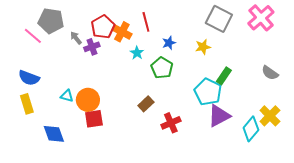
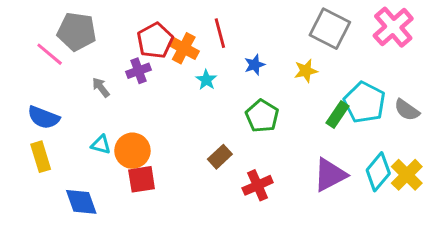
gray arrow: (76, 38) -> (101, 87), moved
green pentagon: (162, 68) -> (262, 116), moved
cyan pentagon: (208, 92) -> (365, 102), moved
cyan diamond: (251, 129) -> (378, 172), moved

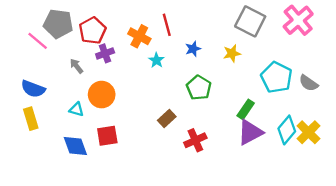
red pentagon: (155, 41) -> (92, 31), moved
green rectangle: (337, 114) -> (246, 109), moved
orange circle: (132, 151) -> (102, 95), moved
blue diamond: (81, 202) -> (75, 146), moved

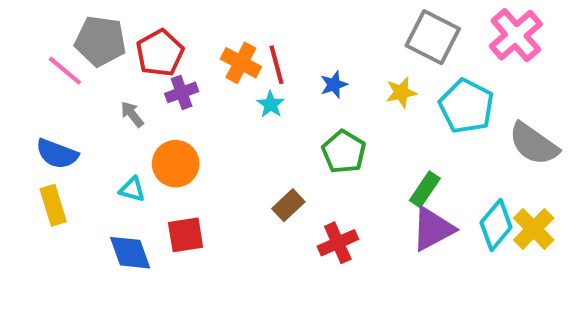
red line: (167, 25) -> (277, 65), moved
cyan pentagon: (276, 77) -> (466, 106), moved
gray semicircle: (308, 83) -> (534, 144), size x1.5

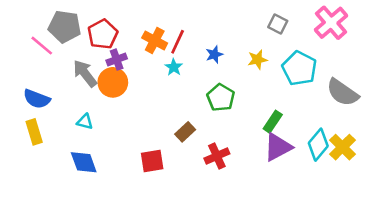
gray square: (433, 37) -> (278, 24), size x0.6
red line: (277, 65) -> (178, 42), turned 40
gray arrow: (132, 114) -> (85, 73), size x1.6
orange circle: (176, 164) -> (113, 82), moved
red square: (186, 235) -> (152, 161), moved

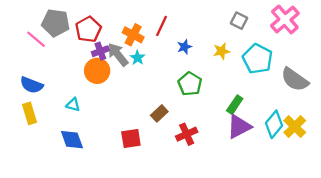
red line: (178, 42) -> (162, 26), moved
cyan star: (174, 67) -> (137, 58), moved
gray arrow: (85, 73) -> (118, 54), moved

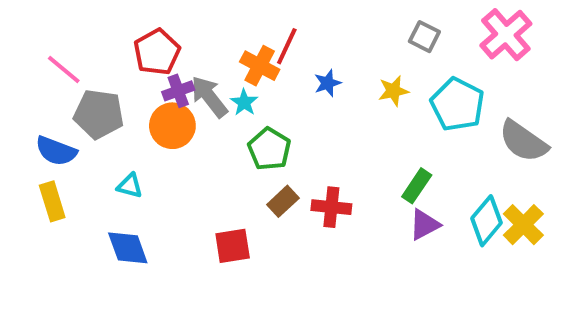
gray pentagon: (56, 23) -> (99, 114), moved
orange cross: (133, 35) -> (260, 66), moved
green pentagon: (190, 84) -> (269, 149), moved
purple triangle: (239, 127) -> (424, 225), size x0.7
red cross: (187, 134) -> (331, 207), moved, turned 30

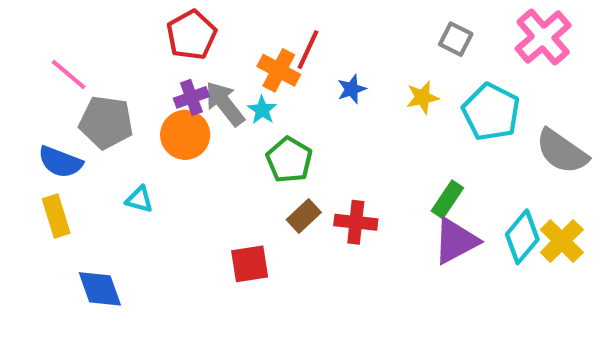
red pentagon: (157, 52) -> (191, 35), moved
purple triangle: (424, 225) -> (456, 241), size x1.4
blue diamond: (128, 248) -> (100, 289), moved

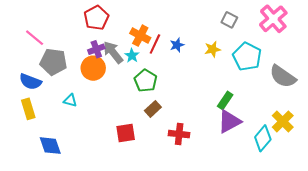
red line: (308, 50) -> (155, 44), moved
red cross: (356, 222) -> (179, 134), moved
cyan diamond: (522, 237) -> (263, 138), moved

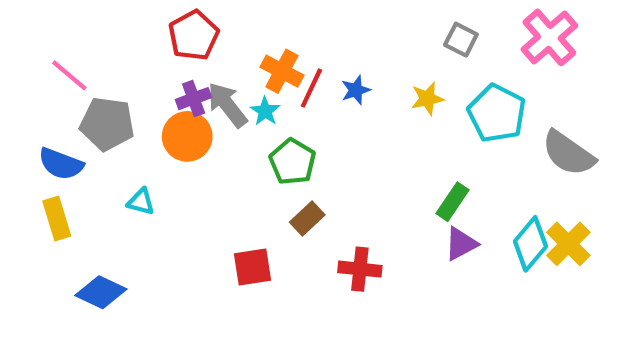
purple triangle: (229, 121) -> (461, 244), size x0.7
cyan diamond: (263, 138) -> (530, 244), moved
blue diamond: (50, 146) -> (101, 292), turned -45

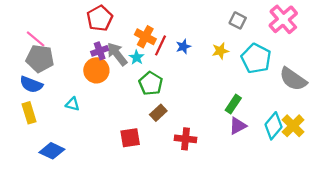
gray pentagon: (107, 124) -> (40, 58), moved

